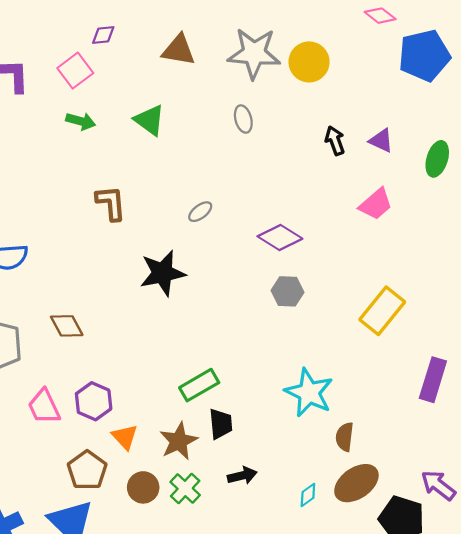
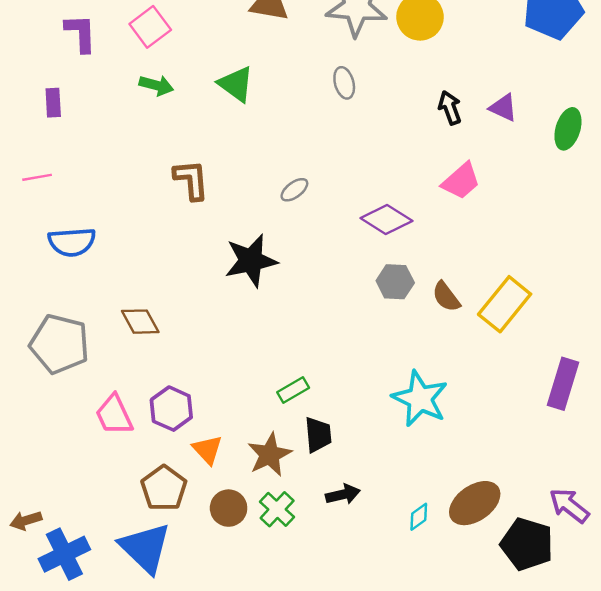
pink trapezoid: (376, 204) -> (461, 181), moved
green rectangle: (199, 385) -> (293, 390), size x0.7
brown semicircle: (345, 437) -> (446, 297), moved, turned -44

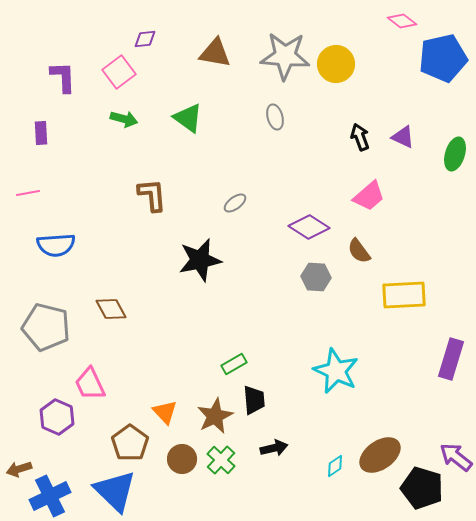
brown semicircle: (446, 297) -> (359, 251), moved
yellow rectangle: (505, 304) -> (404, 295), turned 48
purple hexagon: (171, 409) -> (57, 417), moved

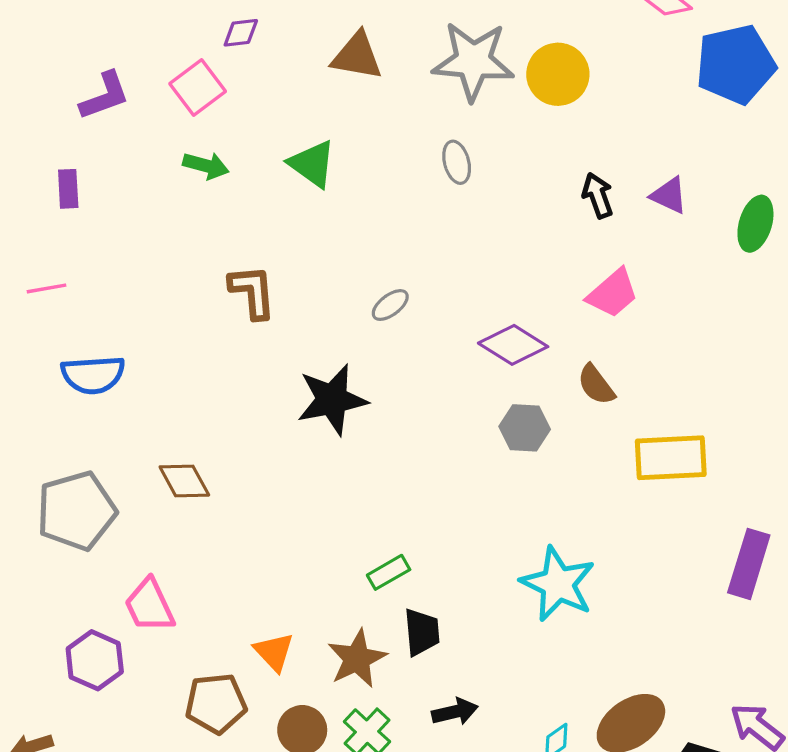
purple L-shape: (63, 77) -> (105, 96), turned 72
gray pentagon: (46, 327) -> (76, 511), turned -30
brown pentagon: (130, 443) -> (216, 703), turned 30

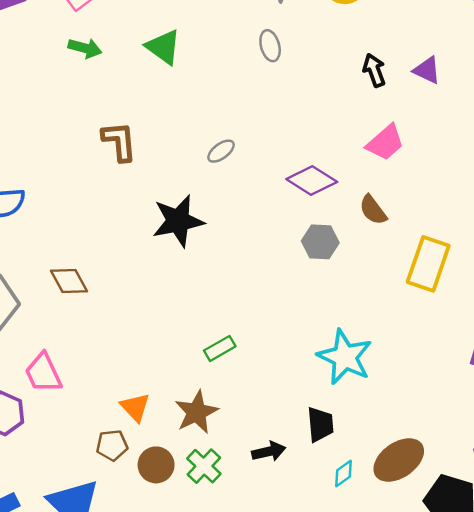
yellow rectangle: (671, 458) -> (428, 264), turned -68
black trapezoid: (422, 632) -> (320, 424), moved
brown pentagon: (216, 703) -> (112, 445), moved, size x0.7

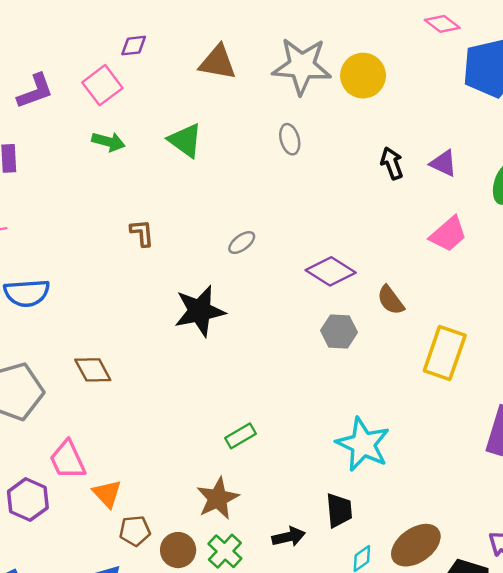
brown L-shape: (119, 141) -> (142, 233), size x0.7
pink trapezoid: (385, 143) -> (448, 234), moved
orange triangle: (135, 407) -> (107, 494), moved

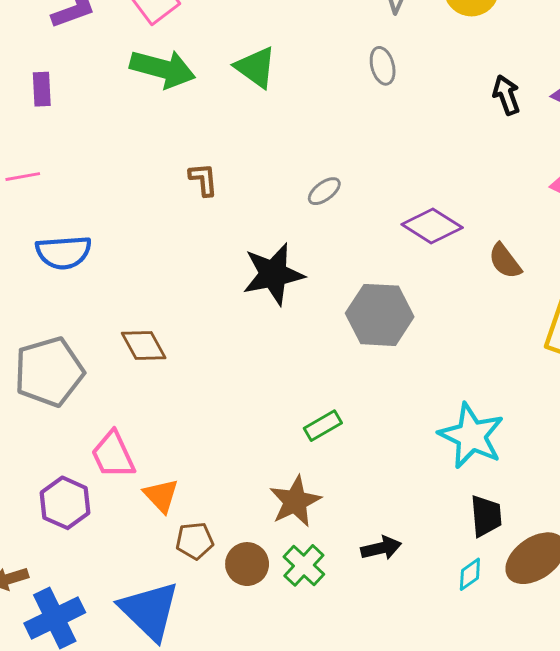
green arrow: (108, 142) -> (163, 69), size x1.6
gray hexagon: (339, 331) -> (380, 315), moved, size x1.5
black trapezoid: (339, 510) -> (486, 516), moved

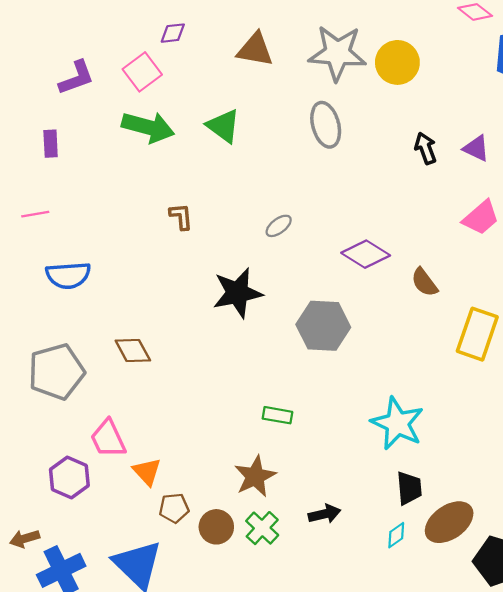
gray ellipse: (383, 66) -> (326, 125), size x1.5
green rectangle: (323, 426) -> (277, 415), turned 40

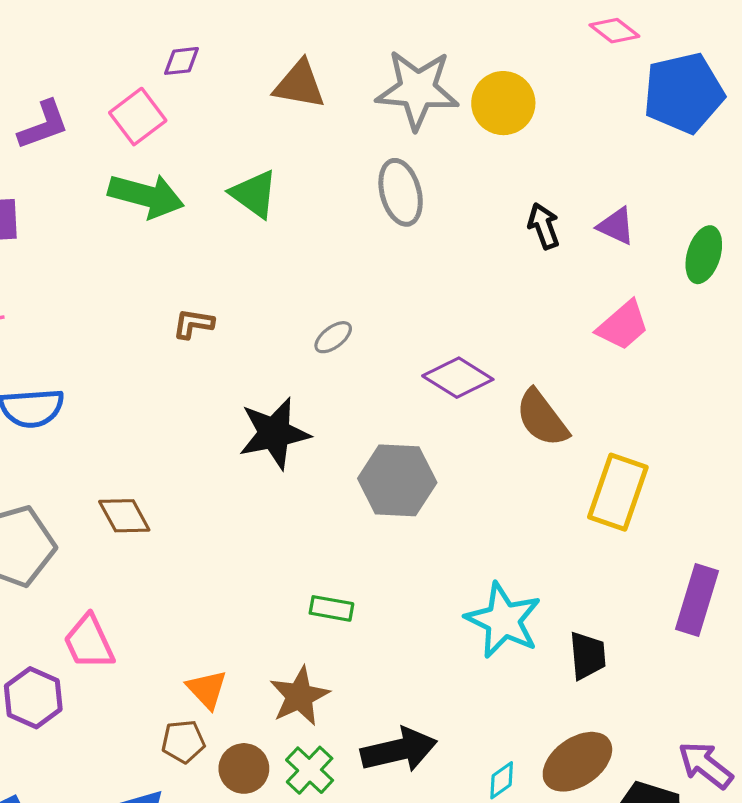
brown L-shape: (181, 216) -> (193, 324), turned -76
brown semicircle: (424, 282) -> (542, 418), size x1.4
orange triangle: (147, 472) -> (207, 689), moved
black trapezoid: (409, 488) -> (588, 656), moved
black arrow: (324, 514) -> (399, 750), size x1.6

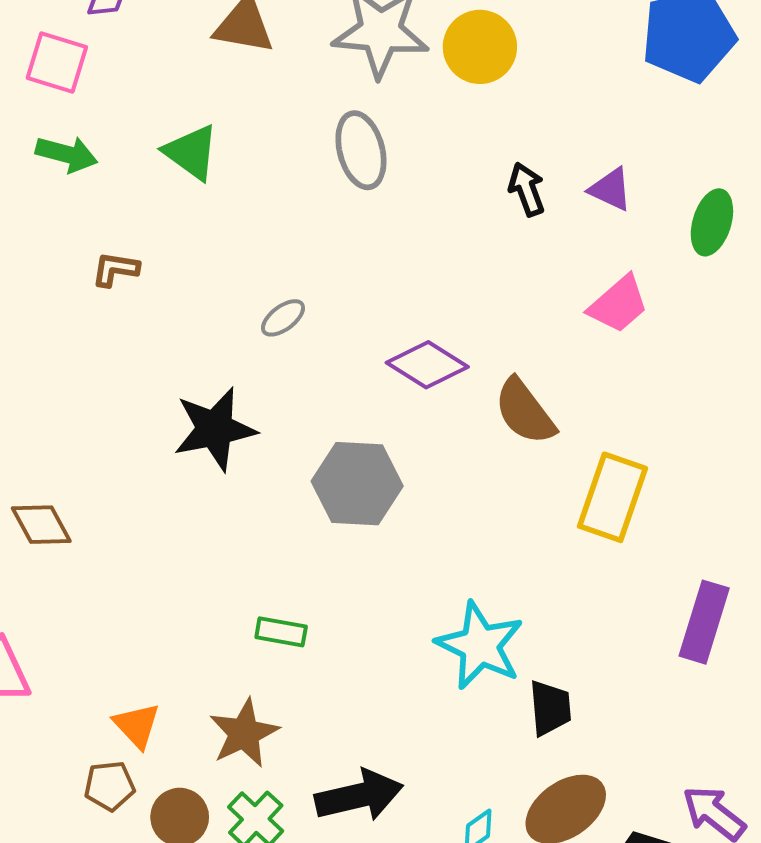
pink square: (138, 117) -> (57, 63), turned -36
green arrow: (146, 196) -> (67, 154), size x0.7
brown L-shape: (193, 324) -> (115, 269), moved
black trapezoid: (588, 656) -> (550, 708), moved

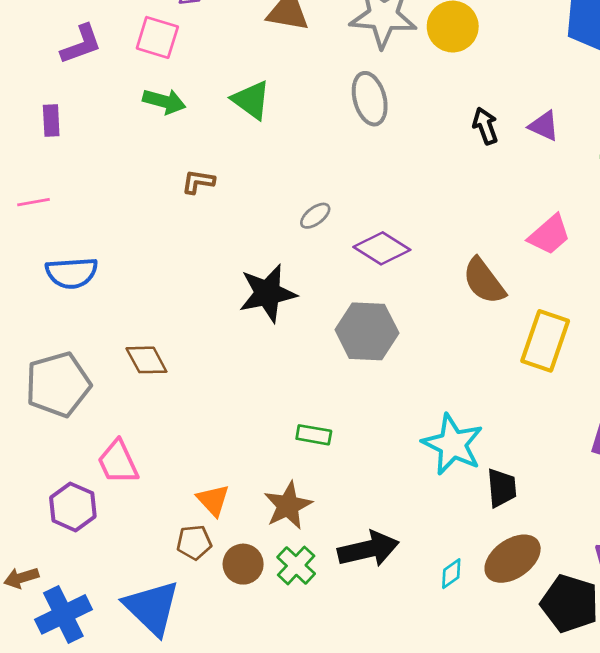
pink trapezoid: (618, 304) -> (549, 235), moved
purple diamond: (427, 365) -> (382, 248), moved

